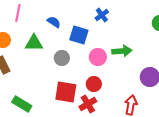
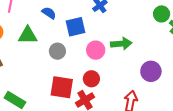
blue square: (79, 35) -> (75, 27), turned -30

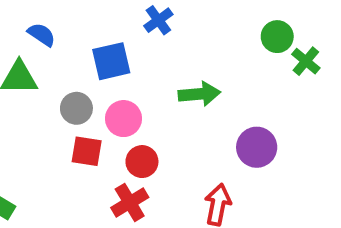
blue semicircle: (49, 13) -> (42, 35), moved
pink circle: (96, 50) -> (124, 119), moved
red square: (62, 87) -> (87, 151), moved, size x0.7

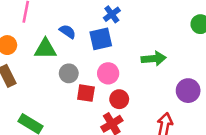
blue cross: (158, 20) -> (112, 14), moved
blue semicircle: (42, 35) -> (68, 32), moved
gray circle: (76, 108) -> (69, 73), moved

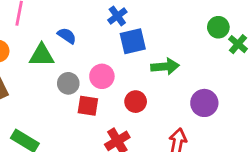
blue square: (101, 39) -> (133, 41), moved
pink circle: (108, 73) -> (102, 76), moved
red circle: (119, 99) -> (136, 102), moved

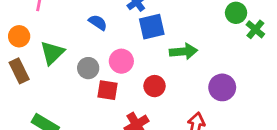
blue semicircle: (67, 36) -> (98, 22), moved
green triangle: (42, 55) -> (52, 53), moved, turned -44

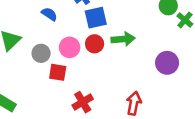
red circle: (155, 86) -> (95, 44), moved
purple circle: (222, 87) -> (167, 63), moved

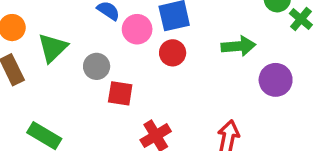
green arrow: (123, 39) -> (238, 46), moved
pink circle: (70, 47) -> (137, 29), moved

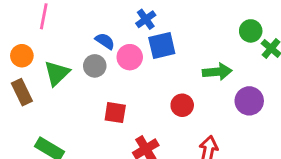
red circle: (173, 53) -> (182, 105), moved
gray circle: (97, 66) -> (95, 66), moved

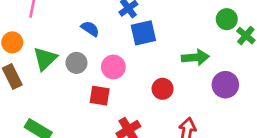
pink circle: (130, 57) -> (113, 67), moved
gray circle: (95, 66) -> (76, 63), moved

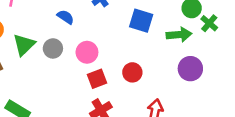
blue square: (143, 33) -> (141, 21), moved, turned 30
green arrow: (195, 57) -> (179, 35), moved
red square: (100, 96) -> (97, 79), moved, turned -30

